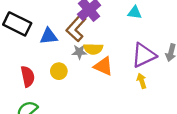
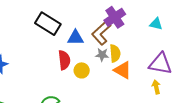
yellow semicircle: (93, 49) -> (115, 53), turned -102
purple triangle: (144, 55) -> (160, 64), turned 30
red semicircle: (28, 76) -> (64, 60), moved

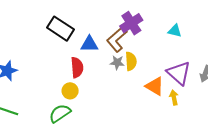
purple triangle: (160, 64) -> (179, 73), turned 30
yellow circle: (82, 70) -> (70, 91), moved
orange triangle: (123, 70) -> (155, 86), moved

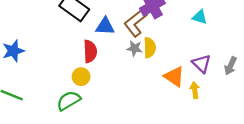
purple triangle: (179, 73) -> (201, 64), size x0.7

